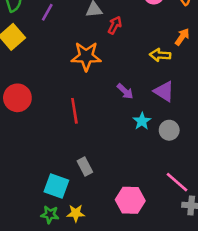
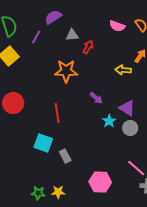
purple triangle: (164, 91) -> (127, 108), moved
cyan square: (56, 186) -> (43, 143), moved

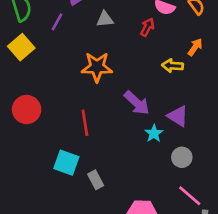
red arrow: (88, 47) -> (147, 27), moved
purple arrow: (96, 98) -> (137, 103), size x1.5
gray circle: (130, 128) -> (182, 157), moved

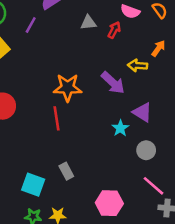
gray triangle: (105, 19) -> (88, 23), moved
orange star: (97, 67) -> (68, 88), moved
purple arrow: (137, 103) -> (113, 83), moved
cyan square: (66, 163) -> (33, 185), moved

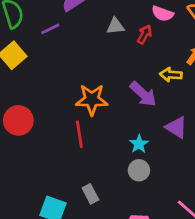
purple line: (31, 25) -> (50, 29), turned 35
cyan star: (120, 128) -> (139, 144), moved
gray circle: (146, 150) -> (139, 170), moved

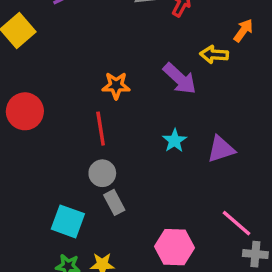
orange star: (92, 100) -> (116, 86), size x0.7
purple triangle: (176, 127) -> (221, 149), moved, turned -50
gray circle: (139, 170) -> (102, 173), moved

